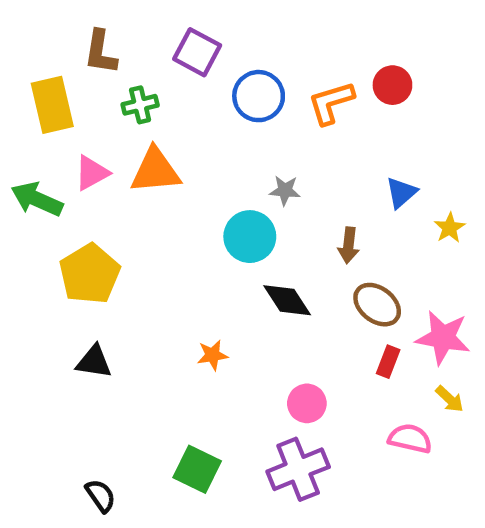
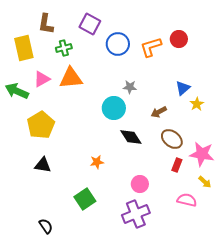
yellow star: (450, 228) -> (197, 104), moved
brown arrow: (349, 245) -> (159, 112), turned 56
green square: (197, 469) -> (85, 199), moved, turned 30

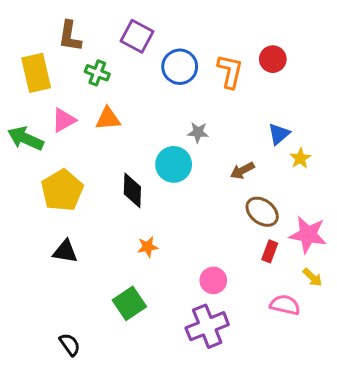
orange L-shape: (151, 47) -> (230, 71), turned 120
green cross: (64, 48) -> (97, 73), turned 35
orange triangle: (71, 78) -> (108, 119), size x0.7
black diamond: (131, 137) -> (132, 190), moved, turned 35

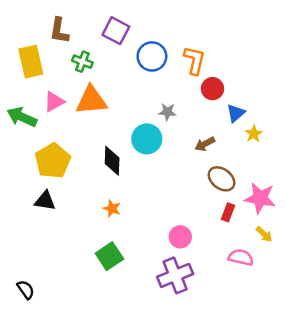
red circle: (273, 59) -> (212, 89), moved
orange triangle: (108, 119) -> (91, 100), size x1.5
orange star: (148, 247) -> (112, 208), moved, turned 30
black triangle: (65, 251) -> (45, 201), moved
black semicircle: (70, 345) -> (26, 290), moved

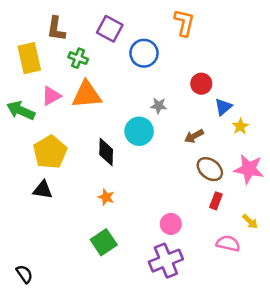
orange L-shape: (194, 60) -> (184, 23), moved
pink star: (260, 198) -> (249, 169), moved

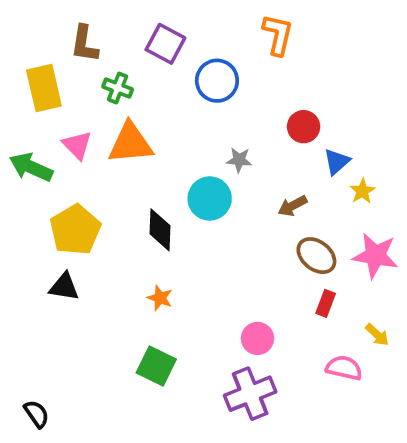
pink triangle: (51, 96) -> (77, 145), turned -45
green square: (104, 242) -> (156, 366), turned -30

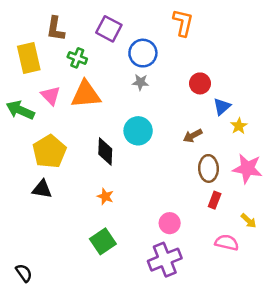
gray star: (239, 160) -> (140, 82), moved
brown ellipse: (316, 256) -> (208, 168), turned 50
green square: (156, 366) -> (103, 241), turned 30

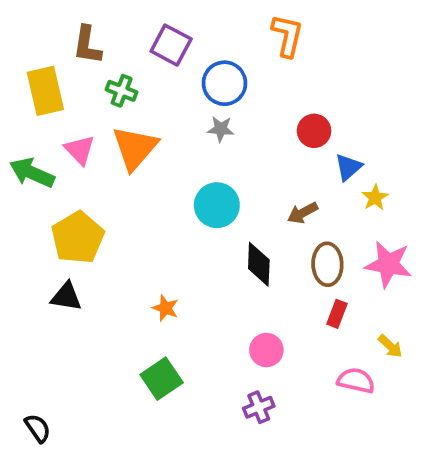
orange triangle: (86, 94) -> (135, 148), turned -44
black diamond: (105, 151) -> (259, 264), moved
purple cross: (165, 260) -> (259, 407), size x0.6

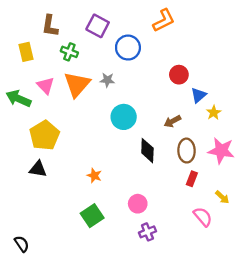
orange L-shape: (287, 36) -> (164, 20), turned 50
yellow rectangle: (45, 91) -> (26, 52), size x0.7
gray star: (221, 129) -> (107, 80), moved
pink circle: (266, 350) -> (138, 204), moved
pink semicircle: (356, 381) -> (203, 217), turned 36

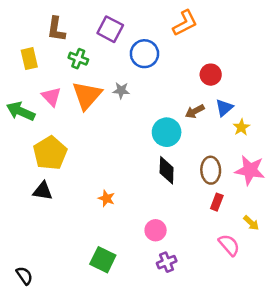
red circle: (179, 75) -> (211, 75), moved
cyan circle: (124, 117) -> (167, 132), moved
brown arrow: (172, 121) -> (195, 111), moved
green square: (92, 216) -> (103, 260), moved, turned -30

